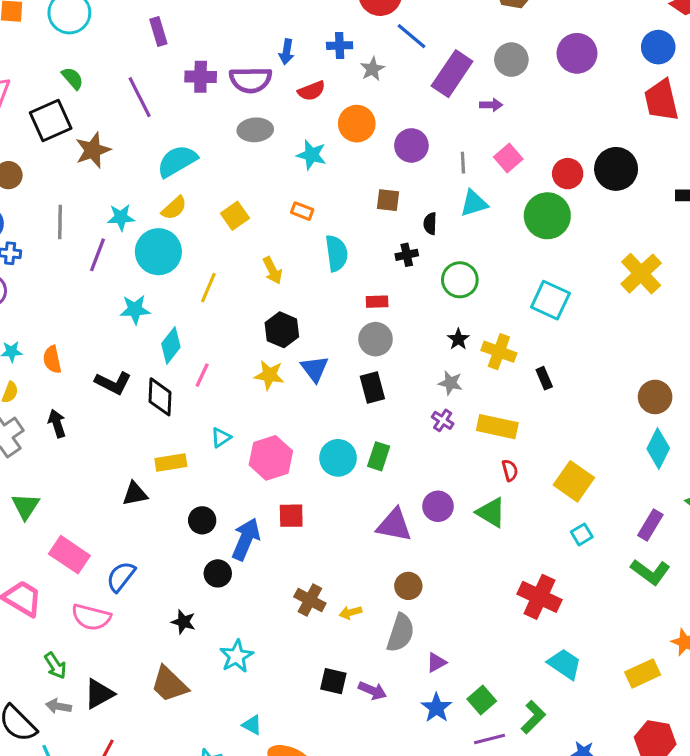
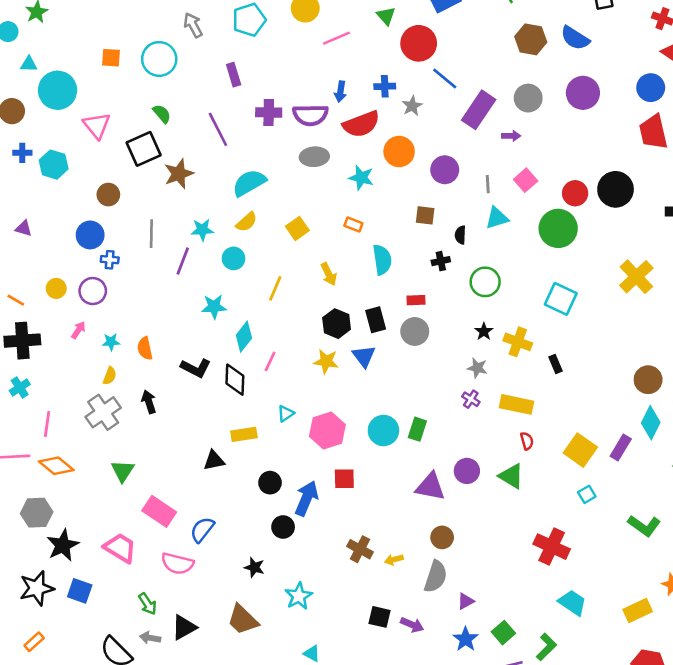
red semicircle: (311, 91) -> (361, 124), size x1.6
cyan circle: (158, 252) -> (234, 258), size x0.6
black rectangle: (372, 388) -> (376, 320), moved
purple rectangle: (650, 525) -> (621, 447), moved

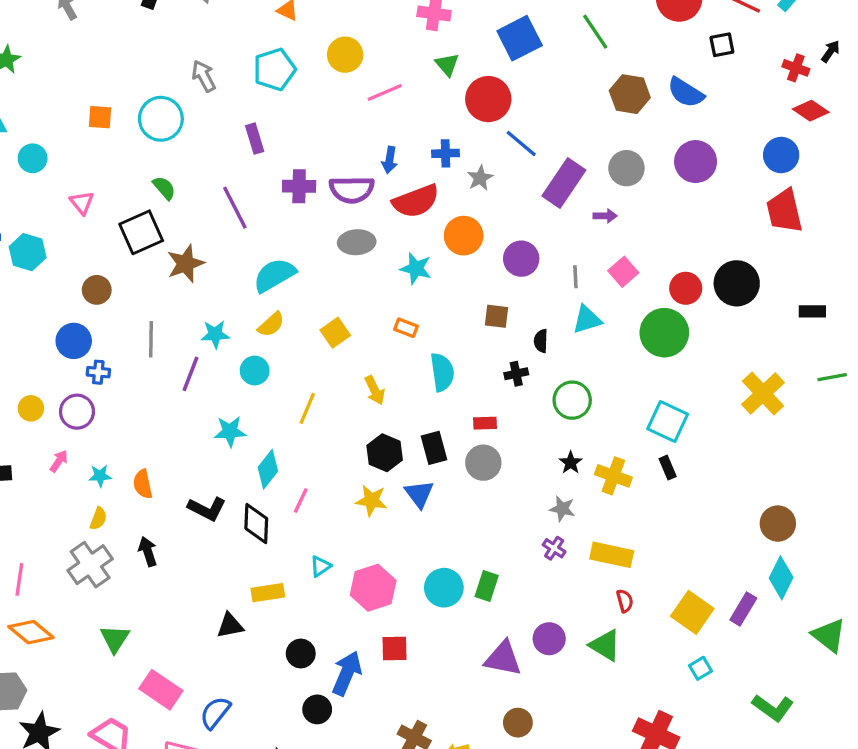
cyan circle: (58, 90) -> (33, 158), size x0.6
pink triangle: (97, 125) -> (82, 203), size x0.7
black rectangle: (556, 364) -> (668, 468), moved

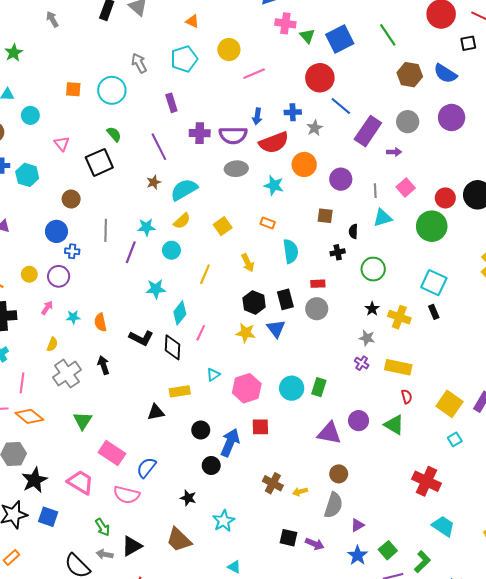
green triangle: (447, 65) -> (307, 36), moved
brown star: (186, 264) -> (154, 182), moved, size x0.6
yellow semicircle: (98, 519) -> (52, 344), moved

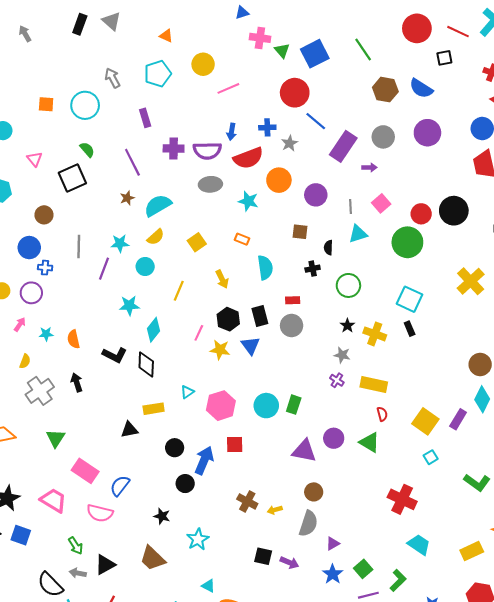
pink line: (201, 333) -> (199, 333), moved

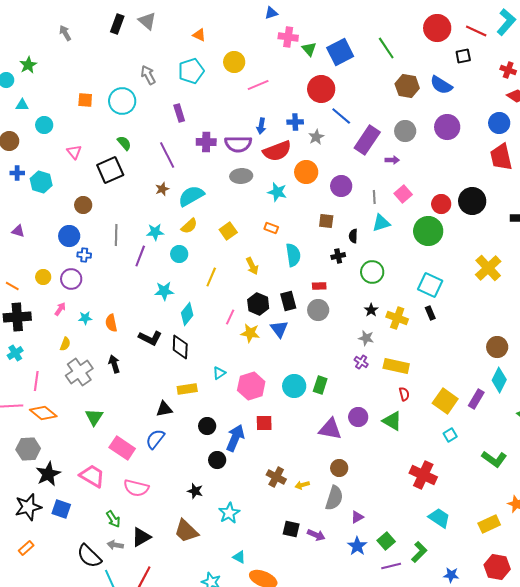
blue semicircle: (120, 486) -> (155, 439), moved

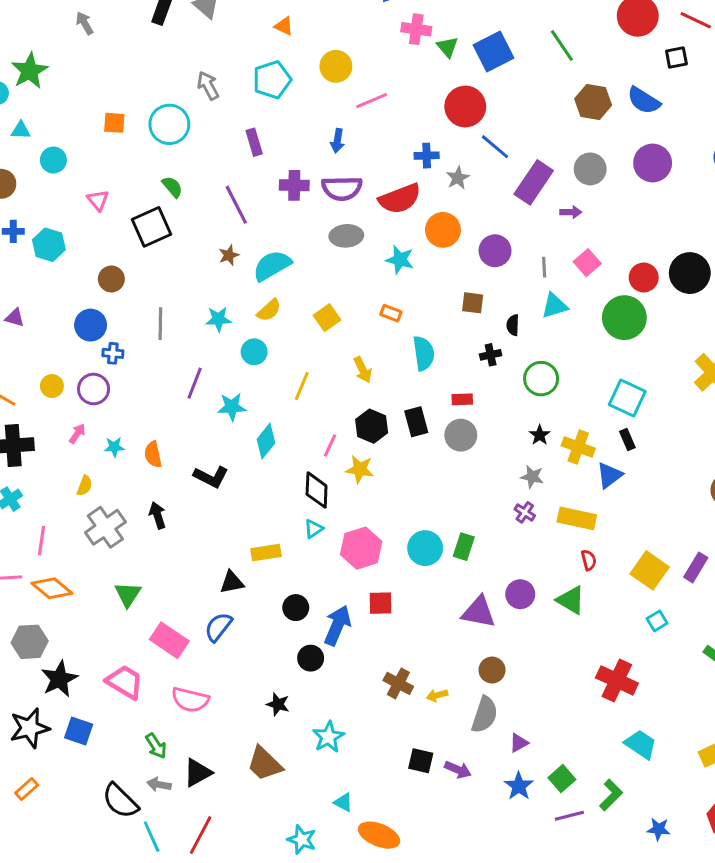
green star: (28, 65) -> (30, 71), size x1.4
blue arrow: (261, 126) -> (337, 141), moved
purple line: (140, 256) -> (195, 383), moved
blue triangle: (279, 329) -> (609, 475), moved, turned 30
black diamond: (180, 347) -> (317, 490), moved

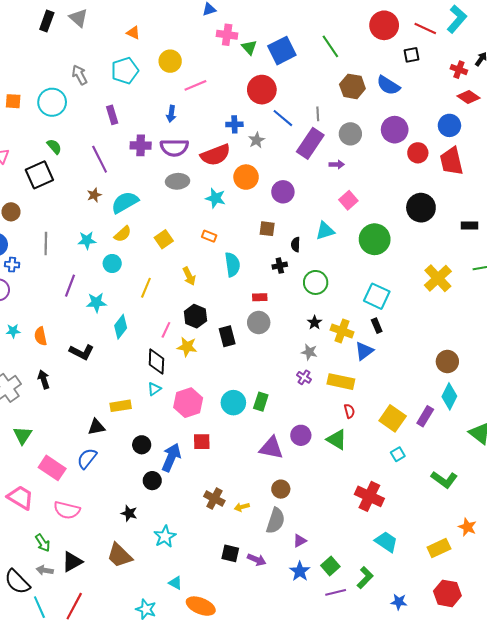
gray line: (544, 267) -> (318, 114), moved
red circle: (644, 277) -> (418, 153), moved
black rectangle: (416, 422) -> (227, 336), moved

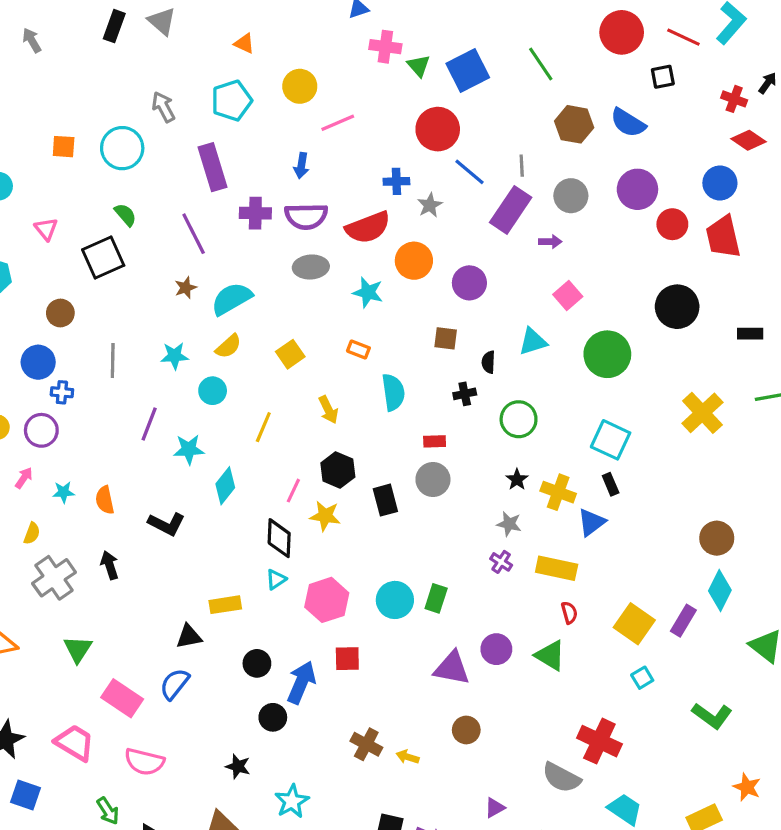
purple rectangle: (112, 115) -> (213, 167), size x1.6
yellow arrow: (242, 507) -> (408, 757), turned 32
gray semicircle: (276, 521) -> (561, 778), moved, turned 100

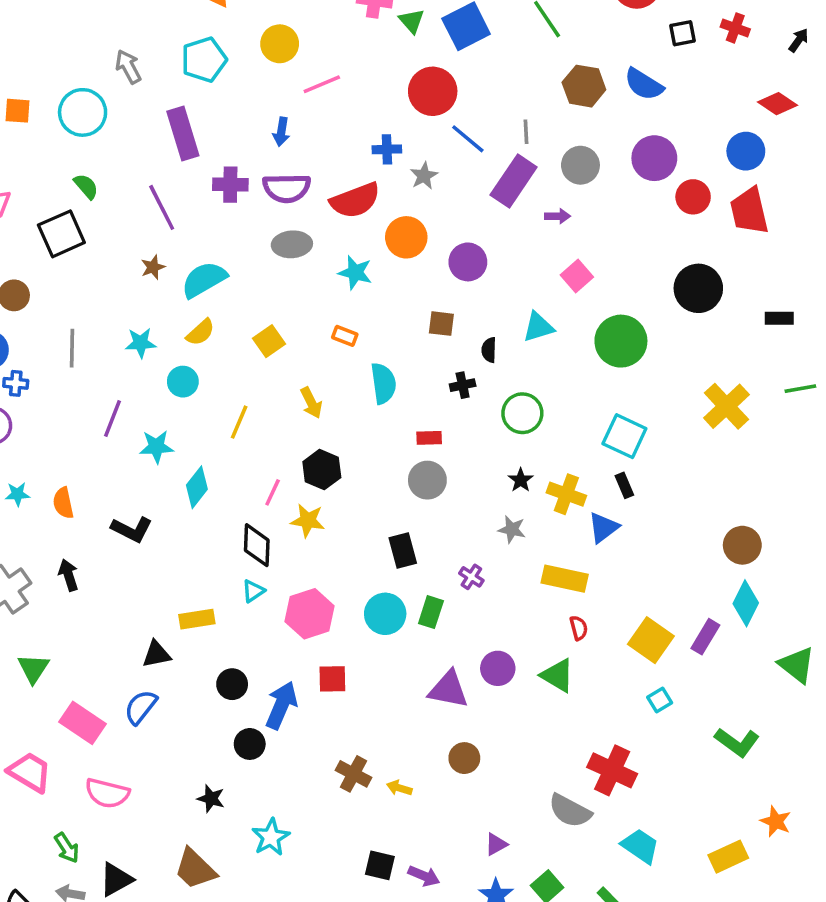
red cross: (734, 99) -> (735, 28), moved
black rectangle: (385, 500) -> (403, 550), moved
purple cross: (501, 562) -> (471, 577), moved

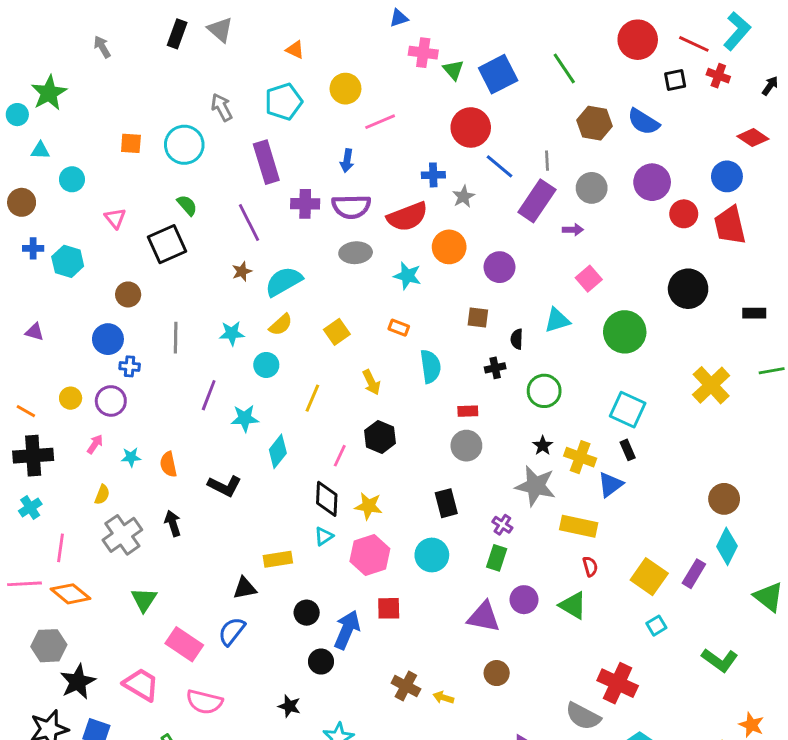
yellow star: (308, 521) -> (369, 506), moved
gray star: (512, 529) -> (535, 486), size x1.8
green rectangle: (431, 612) -> (497, 558), moved

